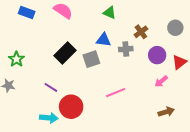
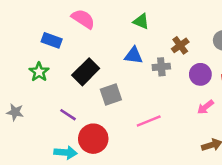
blue rectangle: (27, 13) -> (52, 40), moved
green star: (16, 59) -> (39, 72), moved
gray square: (91, 59) -> (111, 95), moved

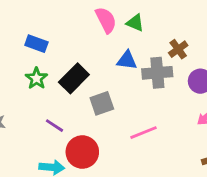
pink semicircle: (83, 19) -> (106, 20), moved, turned 30
gray cross: (161, 67) -> (157, 73), size x1.5
green star: (39, 72) -> (36, 78), moved

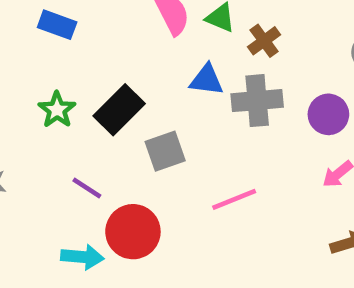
blue rectangle: (36, 44) -> (57, 25), moved
brown cross: (178, 49) -> (264, 41), moved

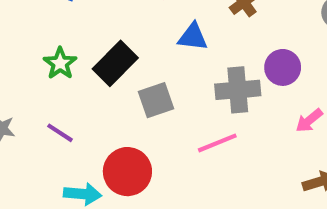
gray cross: (257, 101) -> (238, 90), moved
purple circle: (328, 114) -> (283, 67), moved
purple line: (87, 188) -> (60, 133), moved

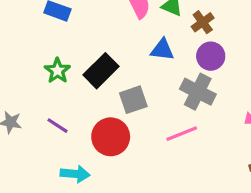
purple circle: (283, 67) -> (211, 56), moved
gray cross: (238, 90) -> (198, 92), turned 32
red circle: (127, 172) -> (111, 137), moved

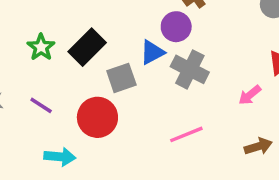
blue triangle: (162, 50) -> (152, 52), moved, turned -35
purple circle: (211, 56) -> (176, 27), moved
pink line: (182, 134) -> (186, 134), moved

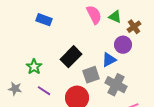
green star: (41, 47) -> (34, 67), moved
gray cross: (190, 69) -> (116, 85), moved

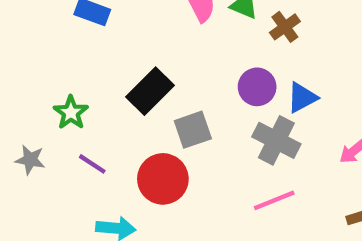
purple circle: (123, 45) -> (257, 87), moved
blue triangle: (109, 60) -> (302, 98), moved
gray cross: (116, 85) -> (276, 140), moved

